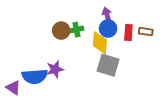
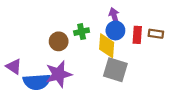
brown circle: (61, 31) -> (59, 41), moved
purple star: (55, 69) -> (59, 74), size x1.4
purple triangle: (13, 88) -> (14, 67), moved

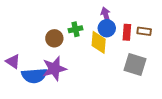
gray square: (115, 70) -> (135, 65), moved

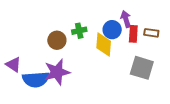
purple arrow: (106, 15) -> (126, 19), moved

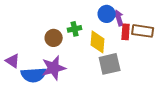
blue circle: (112, 30) -> (107, 14), moved
brown rectangle: (151, 33) -> (143, 31), size x1.5
gray square: (142, 68) -> (110, 64), moved, turned -30

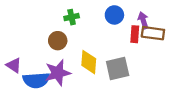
purple arrow: (119, 18) -> (143, 20), moved
green cross: (75, 29) -> (72, 17), moved
yellow diamond: (98, 42) -> (89, 62), moved

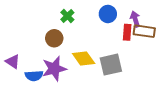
green cross: (72, 17) -> (67, 16), turned -32
yellow diamond: (89, 62) -> (84, 59), turned -40
blue semicircle: (36, 80) -> (34, 76), size x0.7

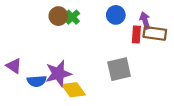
brown circle: (54, 38) -> (58, 16), moved
yellow diamond: (84, 59) -> (74, 90), moved

